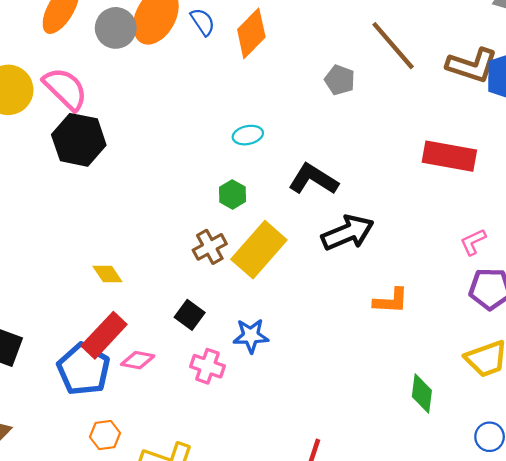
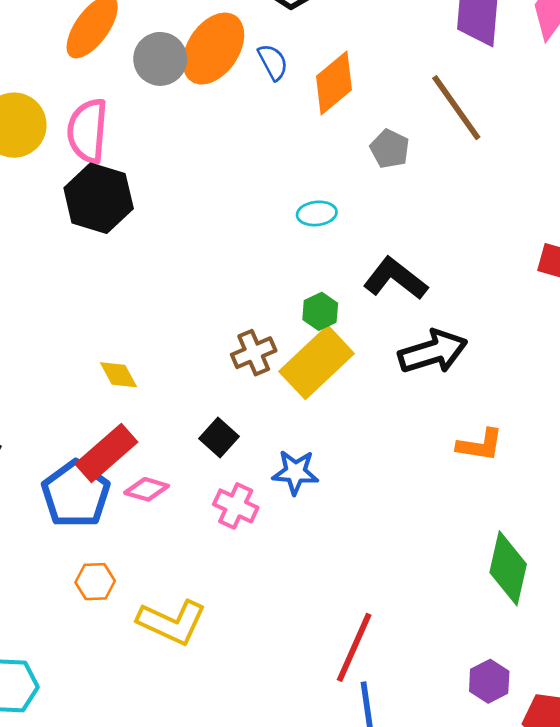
brown line: (393, 46) -> (456, 108), moved
gray pentagon: (340, 80) -> (390, 149), moved
pink semicircle: (65, 89) -> (88, 131), turned -135
green hexagon: (232, 194) -> (320, 311), moved
green diamond: (422, 394) -> (508, 568), size x1.4

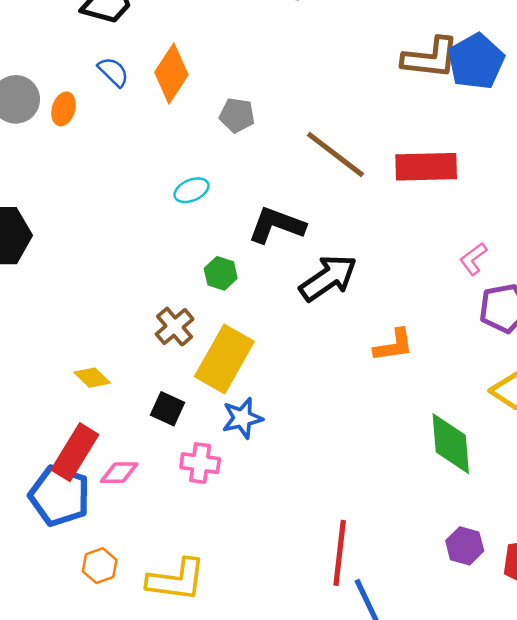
orange ellipse: (213, 49) -> (64, 109), moved, size x0.5
brown line: (456, 108) -> (335, 155), moved
yellow rectangle: (317, 362) -> (224, 359), moved
yellow diamond: (119, 375) -> (92, 378), moved

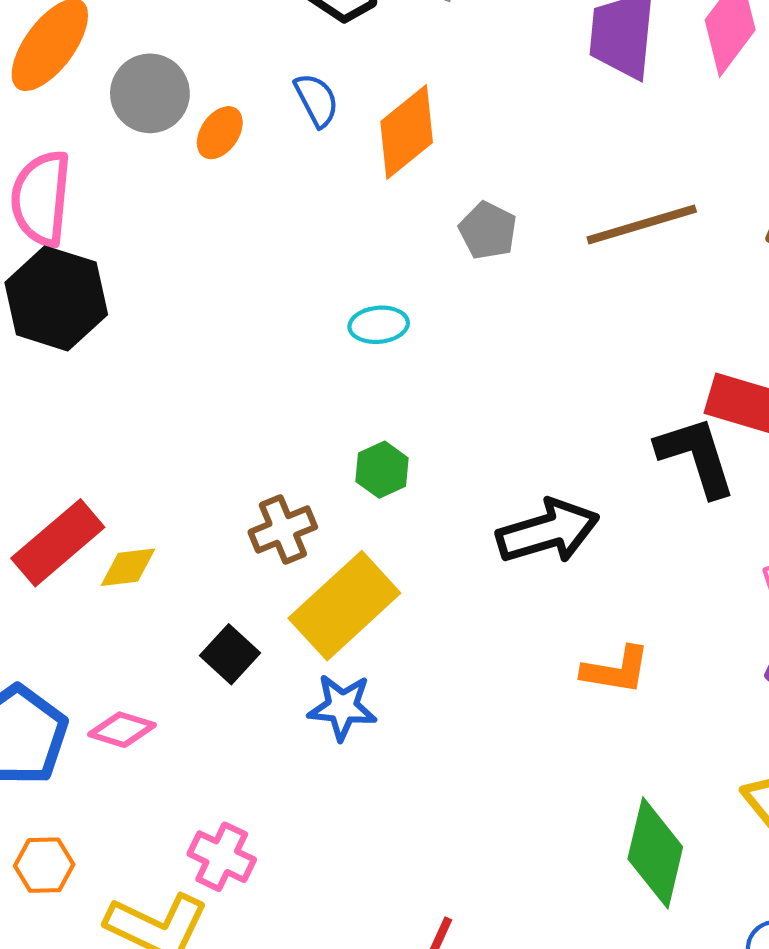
brown line: (335, 155) -> (642, 224), moved, turned -72
black L-shape: (277, 225) -> (696, 456), moved, turned 34
yellow diamond: (92, 378) -> (128, 567), turned -69
red rectangle: (75, 452) -> (58, 543), moved
pink cross: (200, 463) -> (222, 857), moved

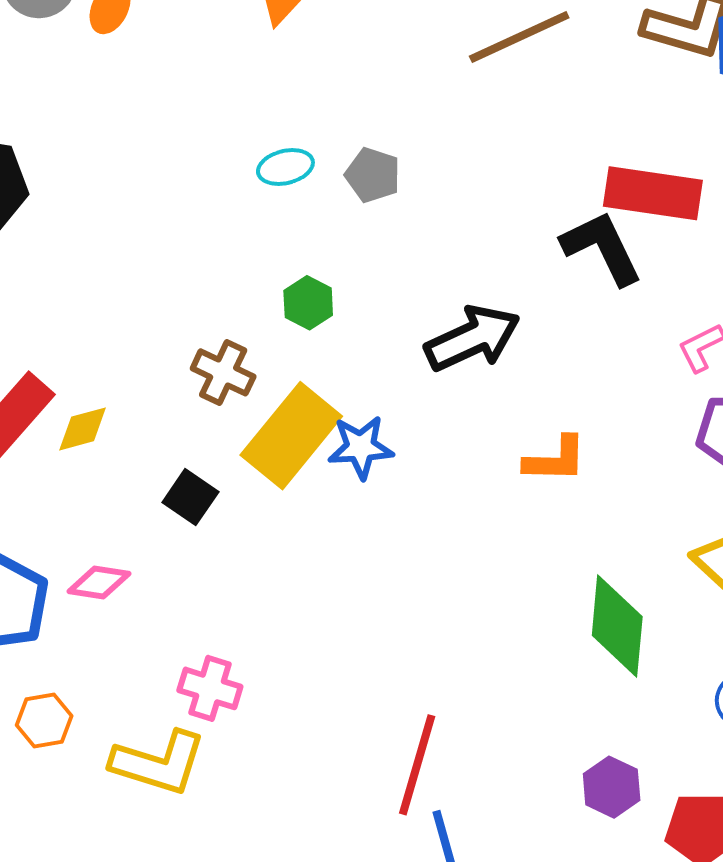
gray pentagon: (488, 231) -> (373, 175), moved
brown cross: (283, 529) -> (223, 372), turned -34
blue star: (342, 707) -> (361, 447), moved

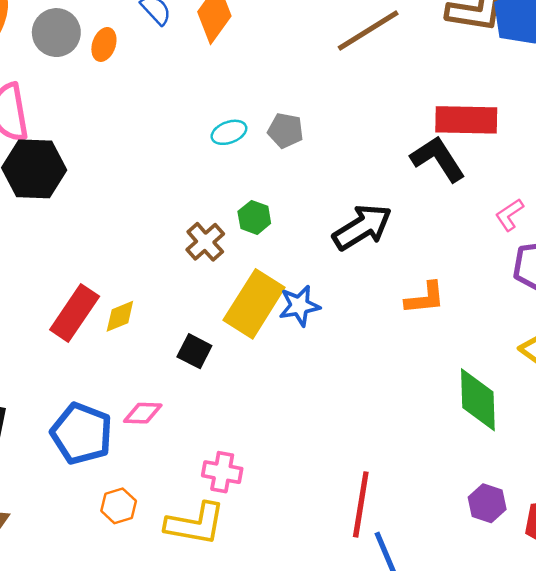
brown cross: (223, 372) -> (205, 242), moved, turned 30

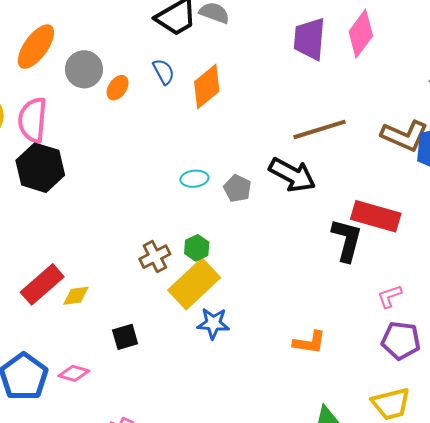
black L-shape: (438, 159) -> (347, 240), turned 33
black arrow: (362, 227) -> (292, 175), moved, turned 45
yellow rectangle: (254, 304) -> (194, 284), moved
black square: (194, 351) -> (125, 337), turned 32

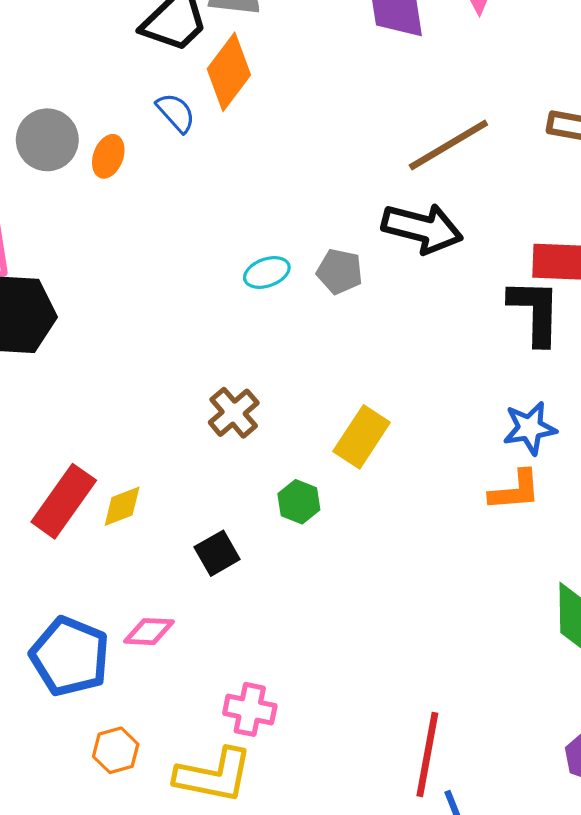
orange diamond: (207, 87) -> (229, 72), moved
green hexagon: (197, 248) -> (299, 502), moved
yellow rectangle: (194, 284) -> (362, 437), moved, size x0.7
blue star: (213, 323) -> (530, 428), moved

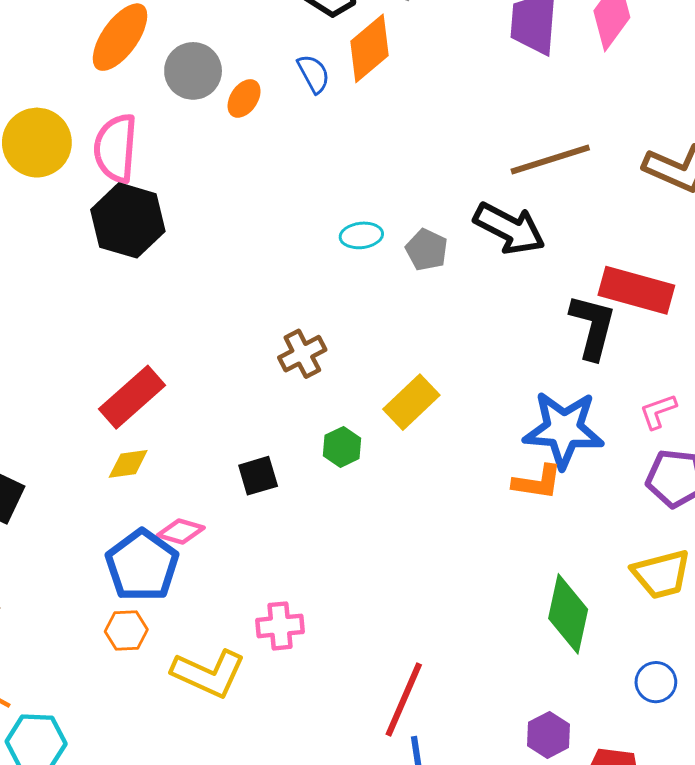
blue star: (530, 428) -> (564, 429), size x1.6
yellow diamond: (122, 506) -> (128, 464), moved
blue pentagon: (70, 656) -> (142, 566), moved
pink cross: (250, 709) -> (280, 626), moved, turned -30

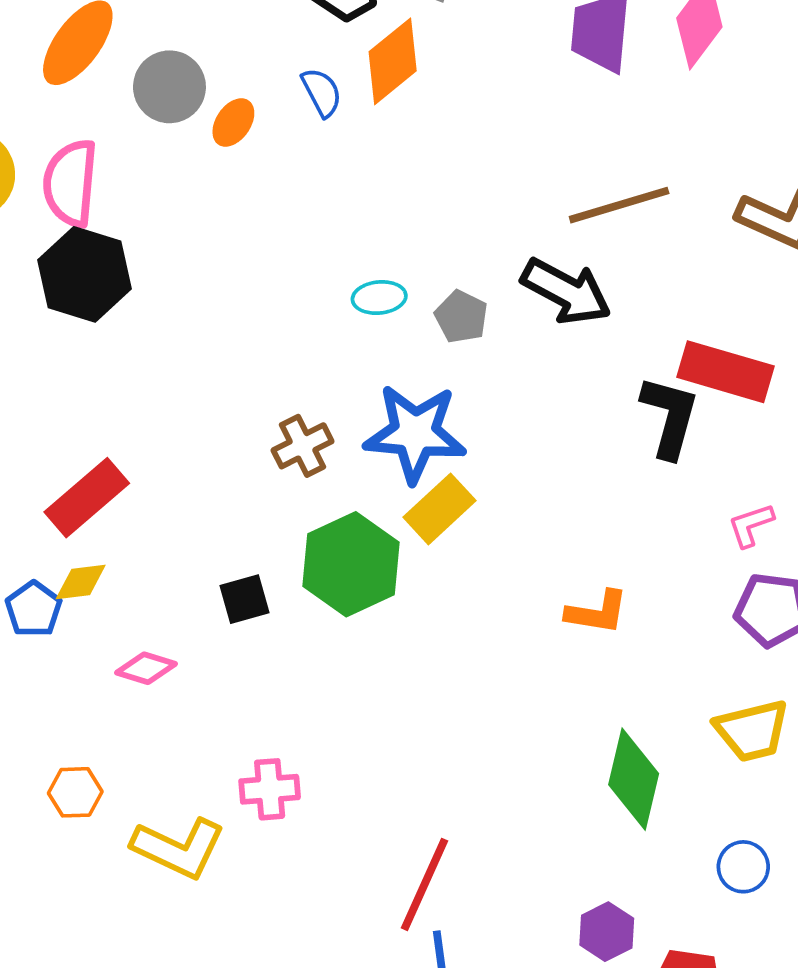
blue star: (564, 429) -> (415, 433), moved
green hexagon: (342, 447) -> (351, 564), size x2.0
blue pentagon: (142, 566) -> (34, 609), moved, size x0.6

